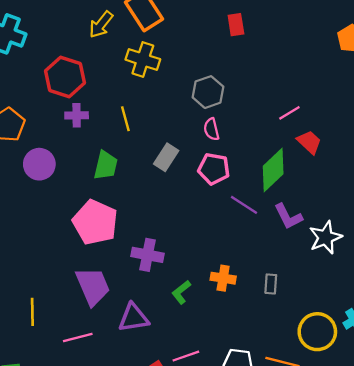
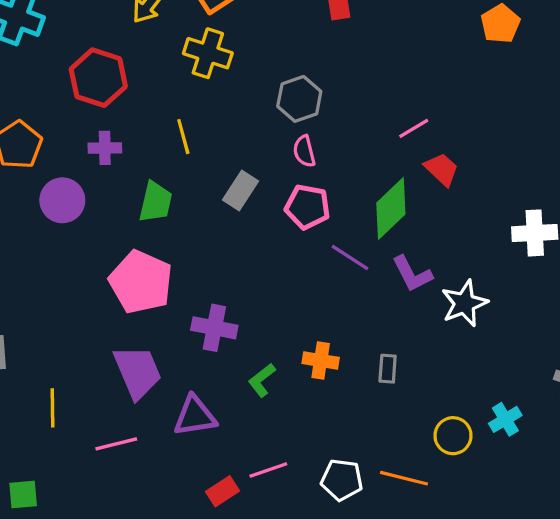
purple cross: (77, 115) -> (105, 148), moved
yellow circle: (317, 332) -> (453, 436), size x0.7

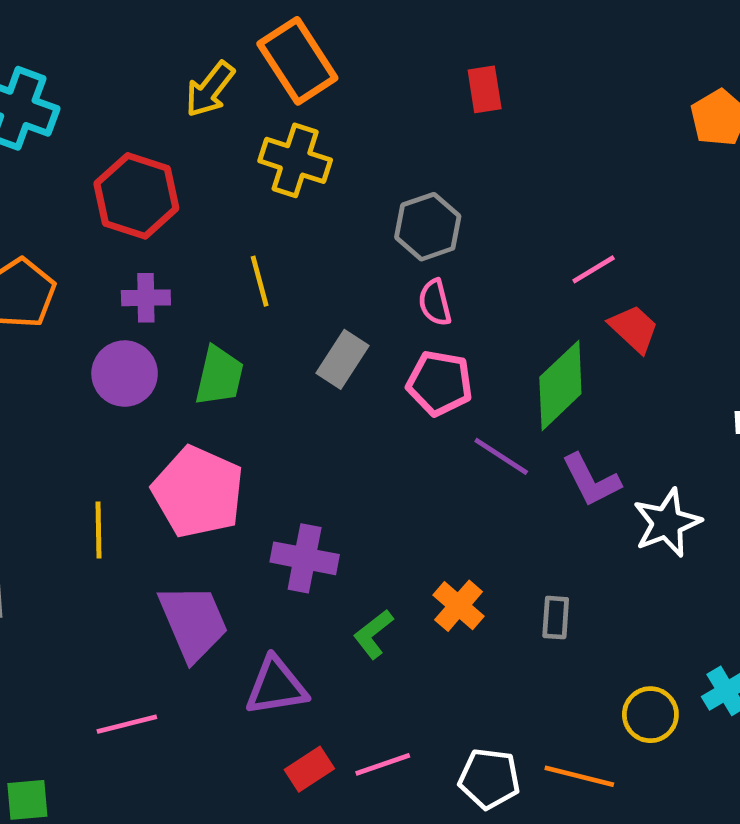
purple circle: (62, 200) -> (125, 374), moved
orange cross: (321, 360) -> (459, 606), turned 32
yellow line: (53, 408) -> (99, 530), moved
pink line: (116, 444) -> (127, 724), moved
red rectangle: (223, 491) -> (309, 769), moved

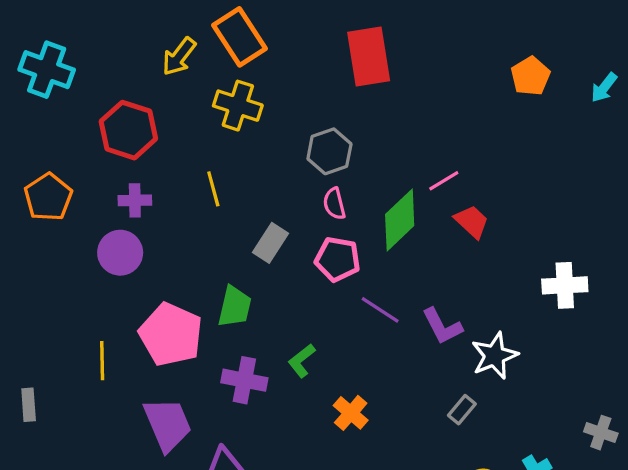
red rectangle: (485, 89) -> (369, 57), size x1.8
green trapezoid: (219, 376) -> (235, 307), moved
green diamond: (560, 385) -> (400, 220), moved
gray rectangle: (556, 618) -> (462, 410), moved, turned 36
green L-shape: (373, 634) -> (302, 361), moved

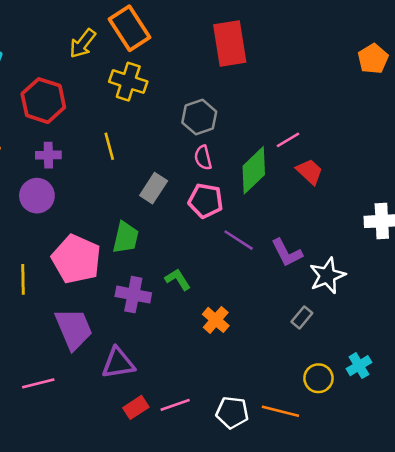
orange pentagon: (530, 76) -> (373, 59), moved
green L-shape: (302, 361) -> (178, 279), turned 96

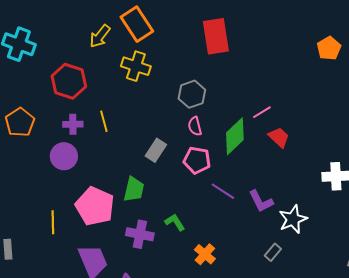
yellow line: (109, 146) -> (104, 121), moved

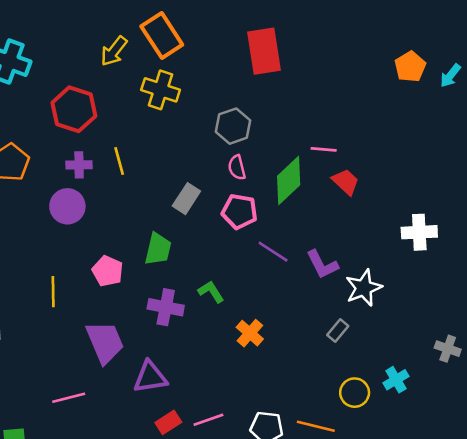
pink line: (262, 112) -> (324, 149), turned 36
pink pentagon: (95, 206) -> (108, 271), size x0.6

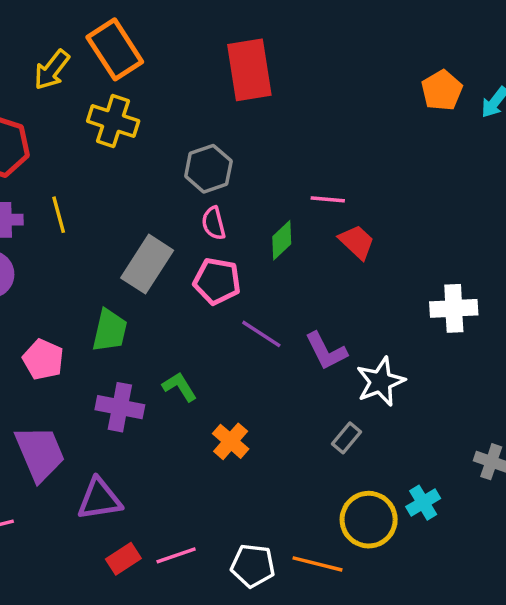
green diamond: (289, 180) -> (282, 240), size x0.6
gray rectangle: (186, 199) -> (147, 264), size x1.4
yellow circle: (355, 393) -> (369, 520), size x1.4

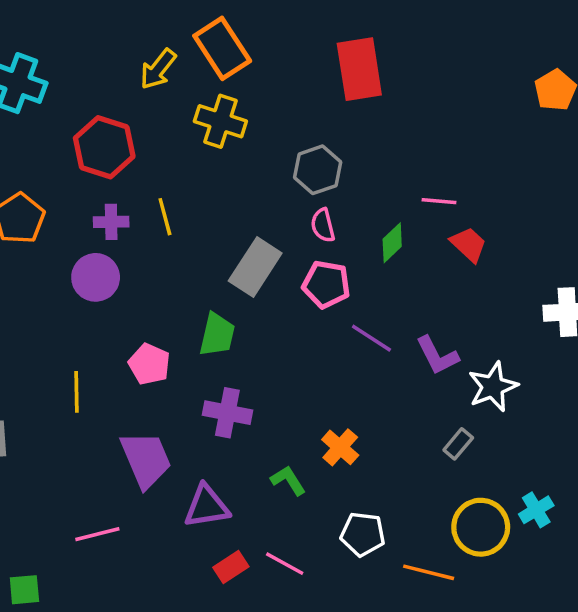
green L-shape: (180, 387) -> (288, 480), moved
pink line: (176, 555) -> (285, 564), turned 48
white pentagon: (253, 566) -> (363, 534), moved

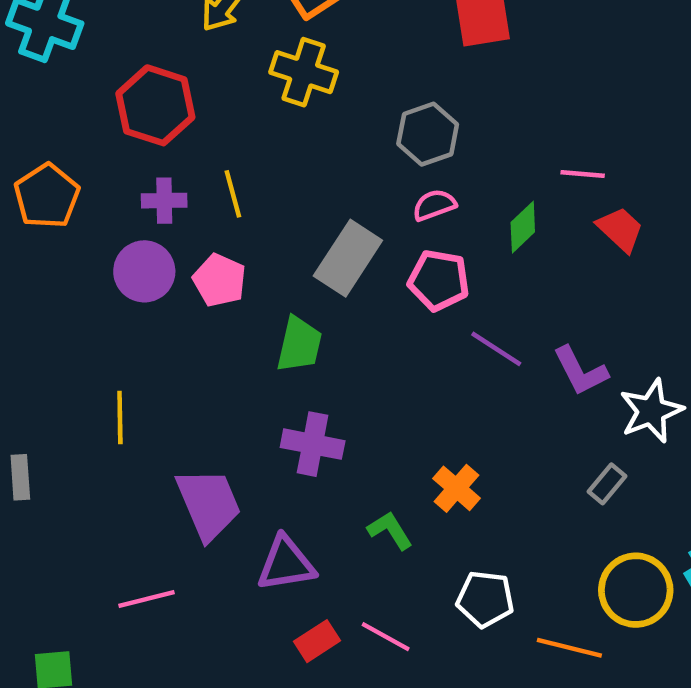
pink semicircle: (323, 225) -> (434, 205), turned 84
pink pentagon: (149, 364) -> (220, 280), moved

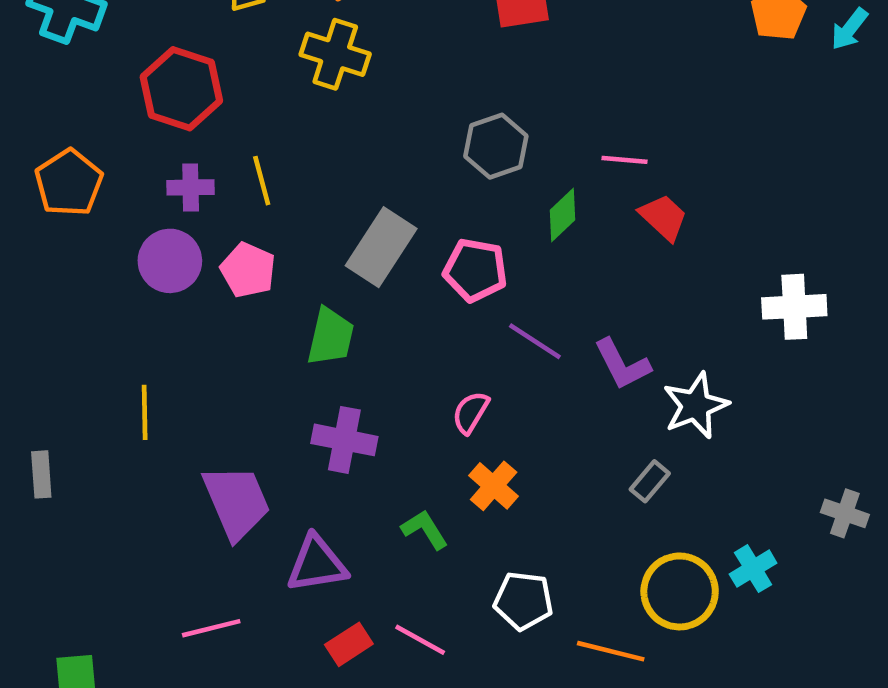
gray hexagon: (428, 134) -> (496, 146), moved
pink semicircle: (434, 205) -> (471, 412), moved, turned -39
pink line: (147, 599) -> (211, 628), moved

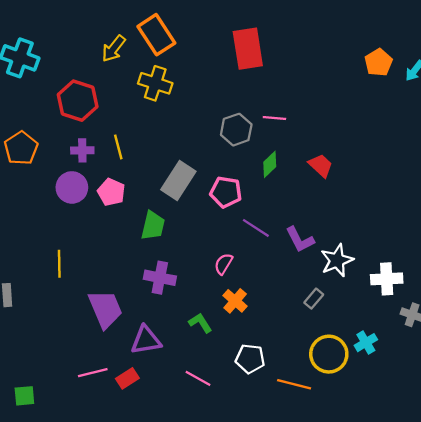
pink line: (624, 160) -> (274, 118), moved
white cross: (794, 307) -> (387, 279), moved
red rectangle: (349, 644) -> (127, 378), moved

